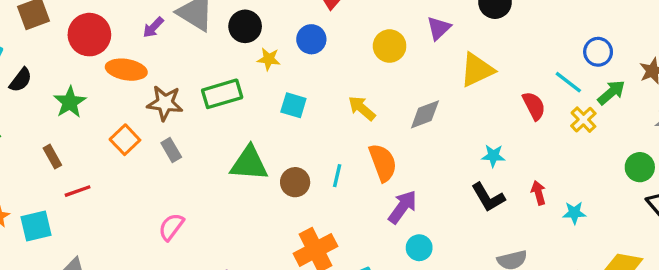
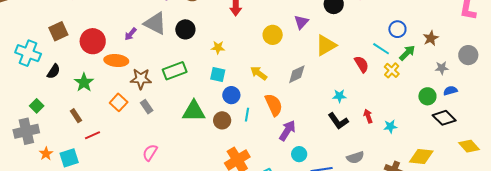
blue circle: (311, 39) -> (231, 95), moved
yellow star: (269, 59) -> (218, 47), moved

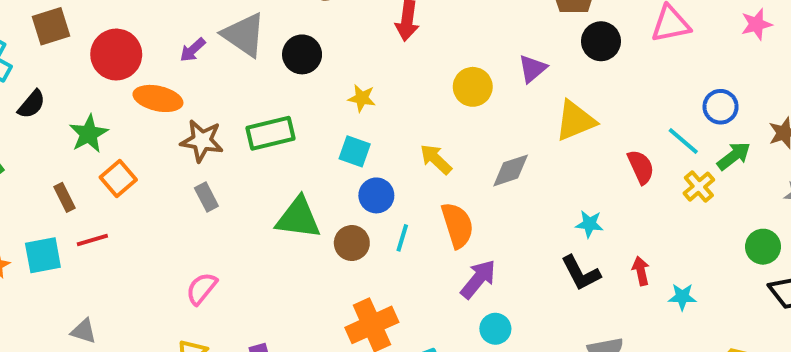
orange square: (119, 102) -> (118, 179), moved
cyan square: (69, 158) -> (43, 255), moved

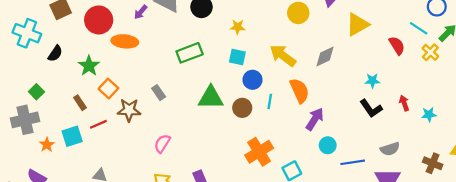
brown star: (202, 141) -> (129, 110), moved
yellow arrow: (436, 159) -> (283, 56), size x1.4

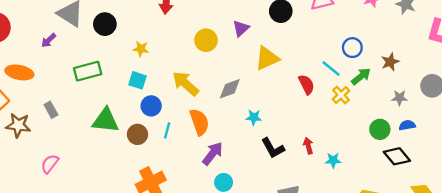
purple arrow: (141, 12) -> (49, 40), moved
orange ellipse: (125, 41) -> (19, 72), moved
cyan star: (372, 81) -> (254, 117), moved

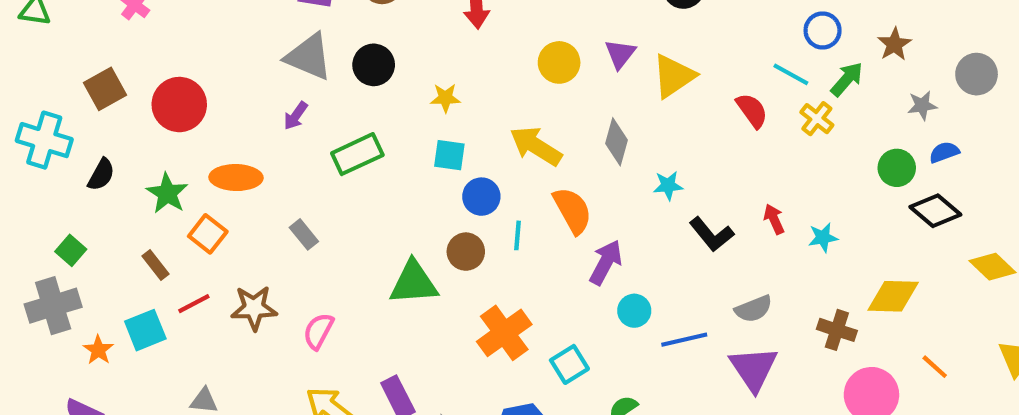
purple triangle: (241, 28) -> (620, 54), moved
purple arrow: (49, 40) -> (296, 116), moved
gray diamond: (230, 89) -> (616, 142), turned -45
green triangle: (106, 120) -> (414, 283), moved
brown star: (18, 125) -> (254, 308), moved

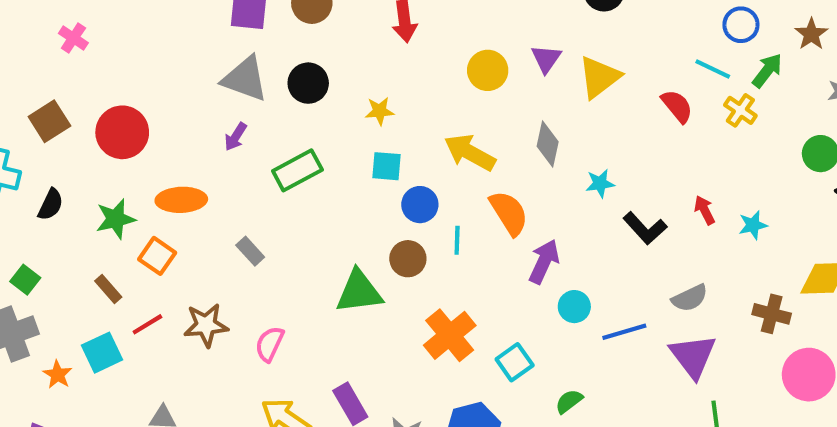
green star: (167, 193) -> (116, 219), turned 30

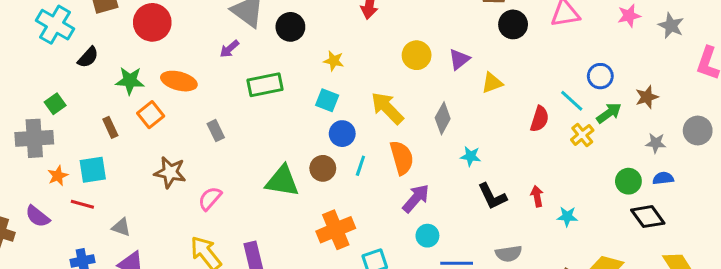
yellow triangle: (599, 77) -> (492, 83), size x0.7
red semicircle: (677, 106) -> (540, 119), turned 40
red line: (147, 324) -> (82, 204), moved, turned 30

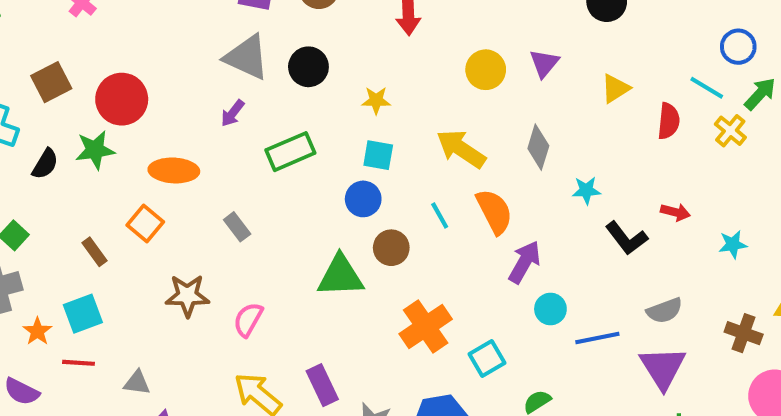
green star: (130, 81) -> (95, 150), moved
yellow triangle: (492, 83) -> (615, 88), moved
blue circle: (342, 134) -> (363, 199), moved
cyan line: (360, 166) -> (440, 216), moved, turned -36
red arrow: (537, 196) -> (675, 212), moved, turned 126

